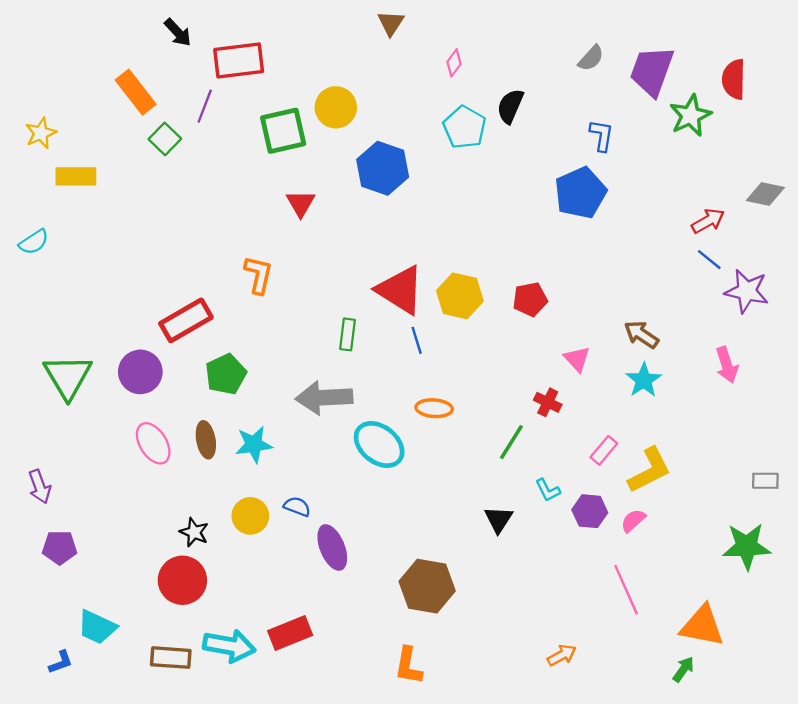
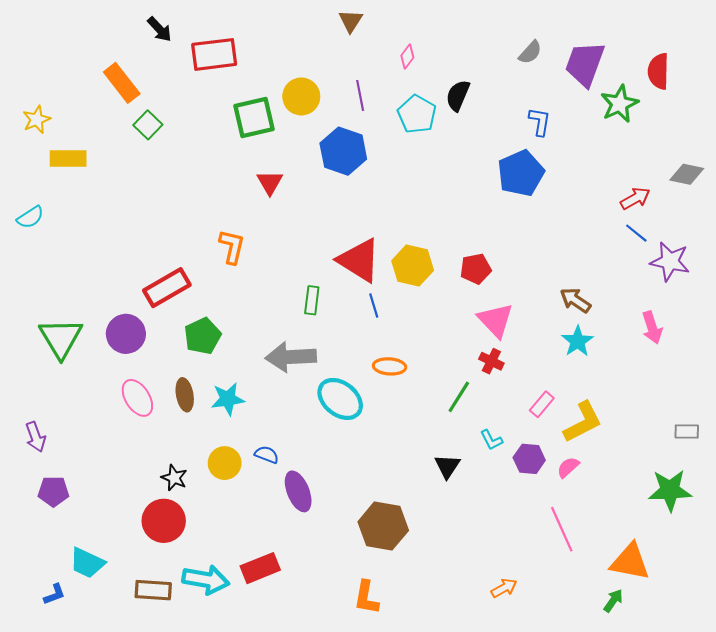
purple line: (205, 106) -> (360, 95), moved, turned -32
pink triangle: (577, 359) -> (496, 320), moved, size x1.5

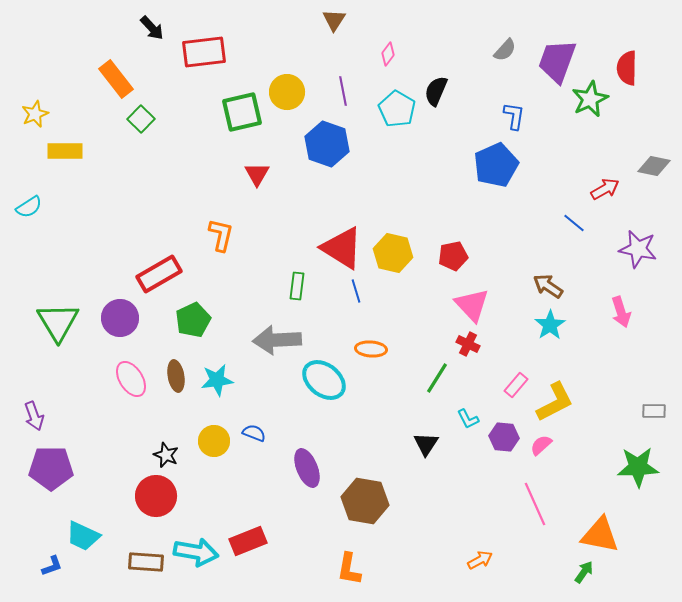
blue line: (636, 233) -> (574, 223), moved
purple pentagon: (53, 491) -> (51, 468), size x1.5
purple ellipse: (298, 491) -> (307, 468), moved

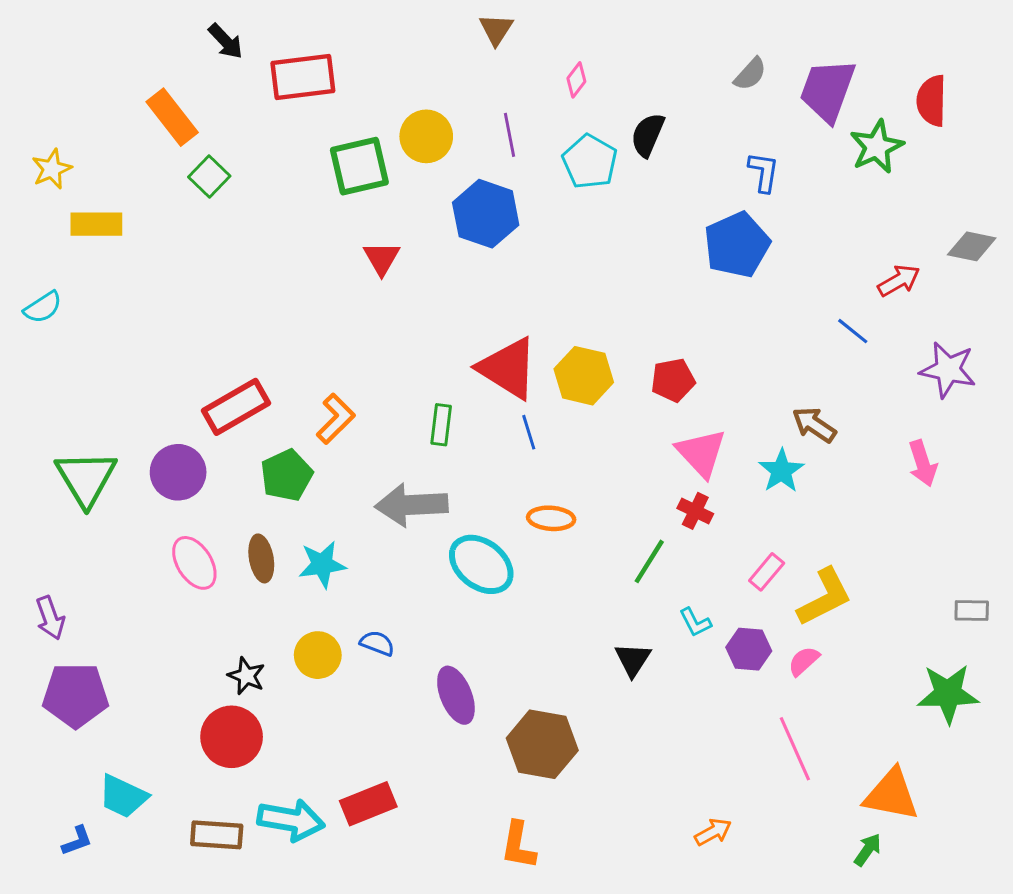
orange L-shape: (221, 235) -> (336, 419), moved, turned 32
cyan star: (550, 325) -> (781, 471), moved

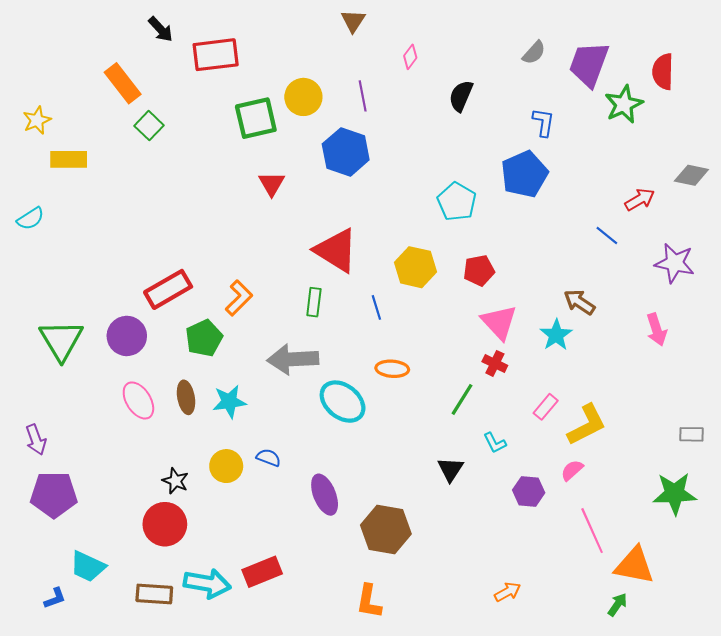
cyan pentagon: (590, 162) -> (457, 202), moved
red triangle: (508, 368) -> (336, 250), moved
purple hexagon: (749, 649) -> (529, 491), moved
pink line: (795, 749) -> (592, 531), moved

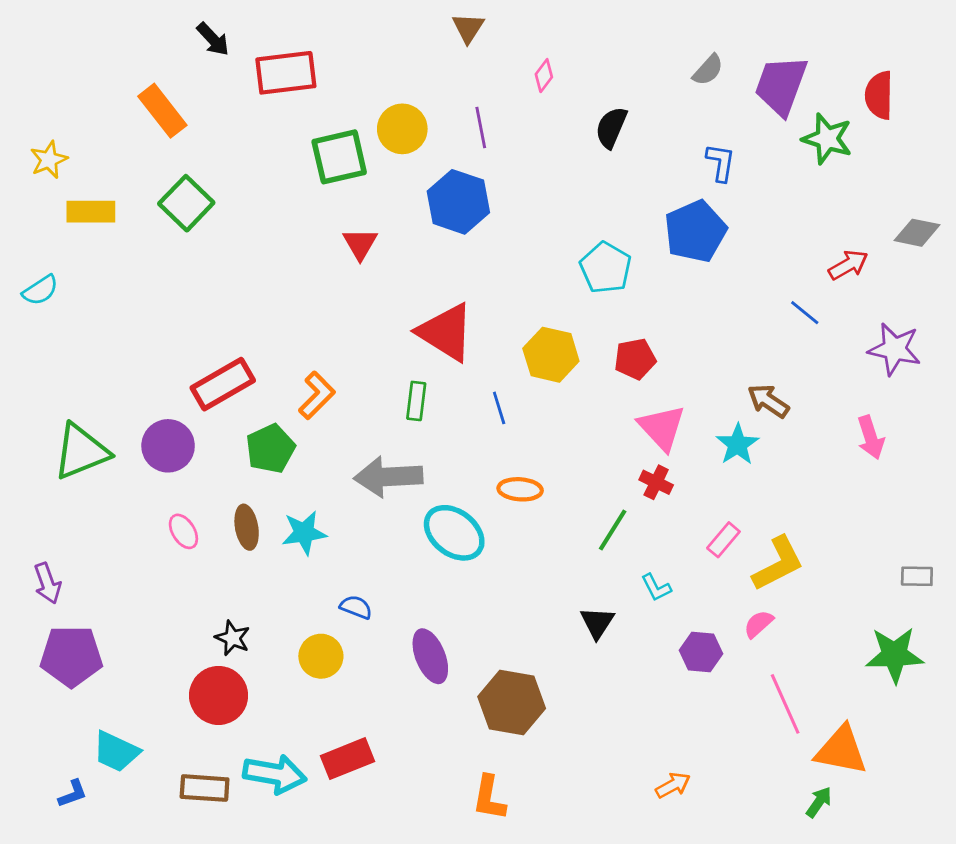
green star: (624, 104) -> (827, 139), turned -30
green square: (149, 126) -> (186, 203), moved, size x1.4
green triangle: (61, 340) -> (81, 451), turned 39
pink ellipse: (138, 400) -> (183, 531), size x0.7
yellow circle: (226, 466) -> (321, 656), moved

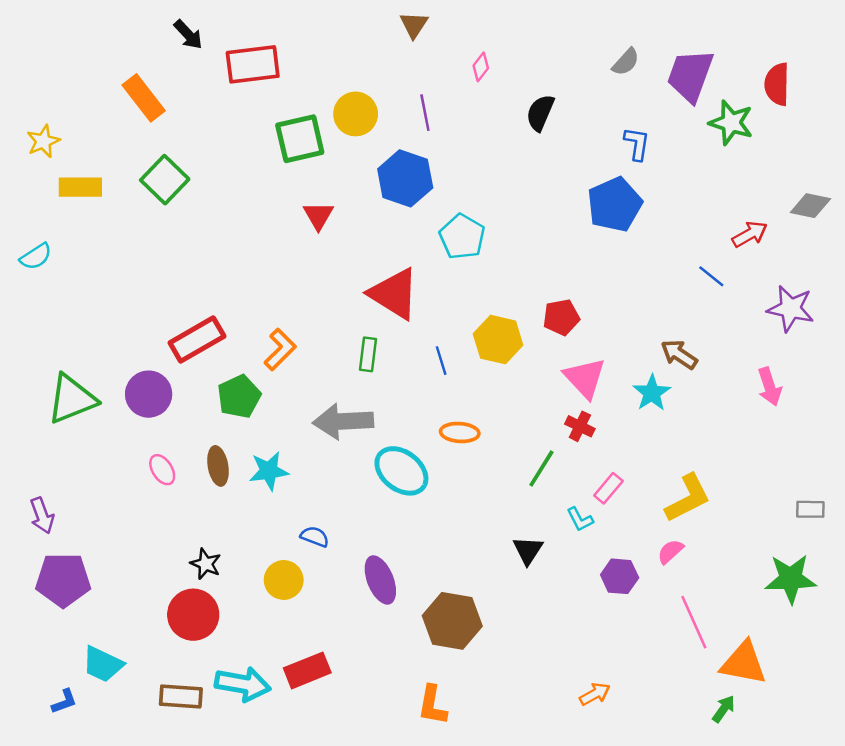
cyan pentagon: (606, 268) -> (462, 237), moved
yellow hexagon: (551, 355) -> (498, 340), moved
pink rectangle: (723, 540) -> (608, 488), moved

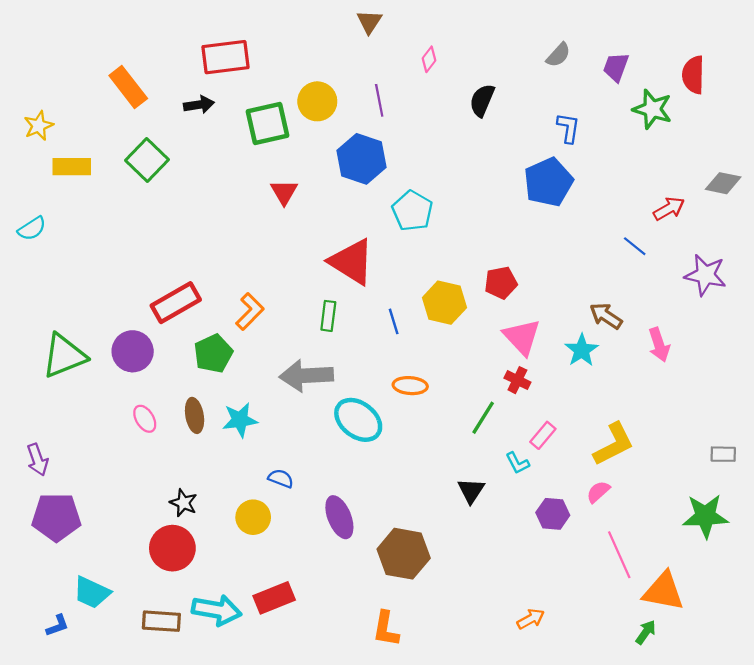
black arrow: (188, 35) -> (199, 105), moved, turned -56
purple trapezoid: (690, 76) -> (616, 67), size x0.6
pink arrow: (770, 387) -> (659, 345), moved

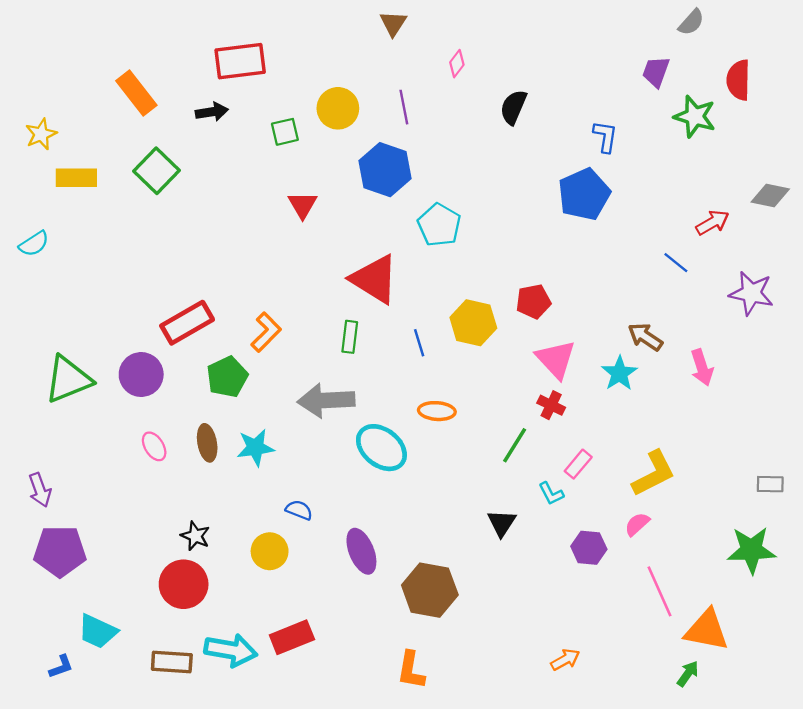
gray semicircle: (558, 55) -> (691, 22), moved
green square: (268, 123) -> (285, 132), size x0.6

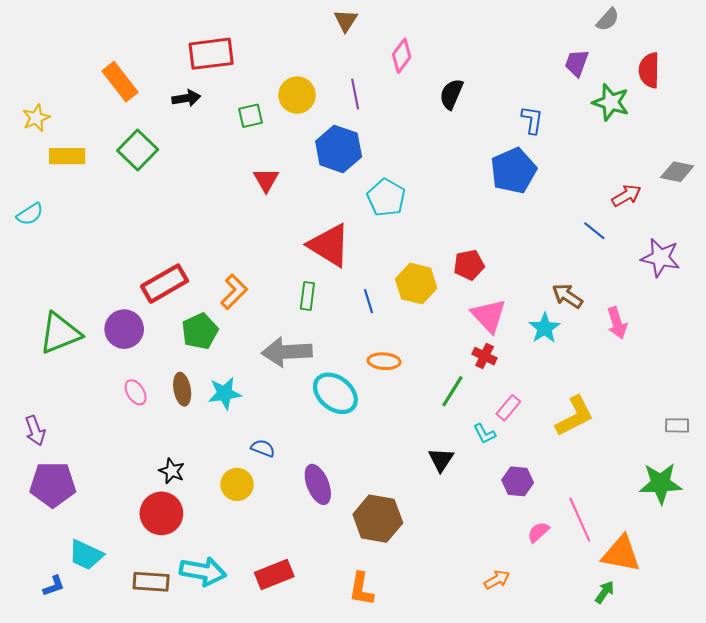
pink diamond: (457, 64) -> (402, 56), size x1.4
pink semicircle: (637, 524) -> (538, 532), moved
red rectangle: (292, 637) -> (274, 575), moved

